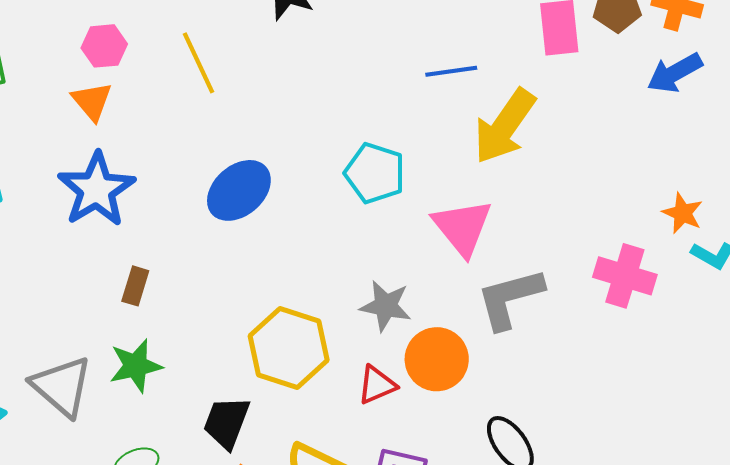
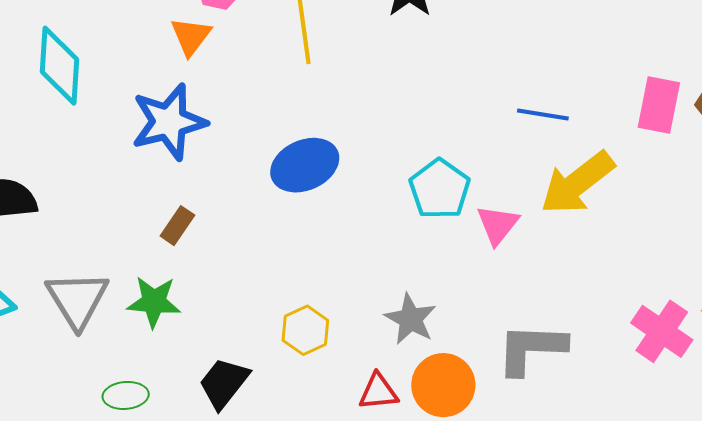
pink triangle: (462, 227) -> (498, 225), moved, size x0.7
pink cross: (625, 276) -> (662, 331), moved
yellow hexagon: (289, 348) -> (305, 330), size x0.6

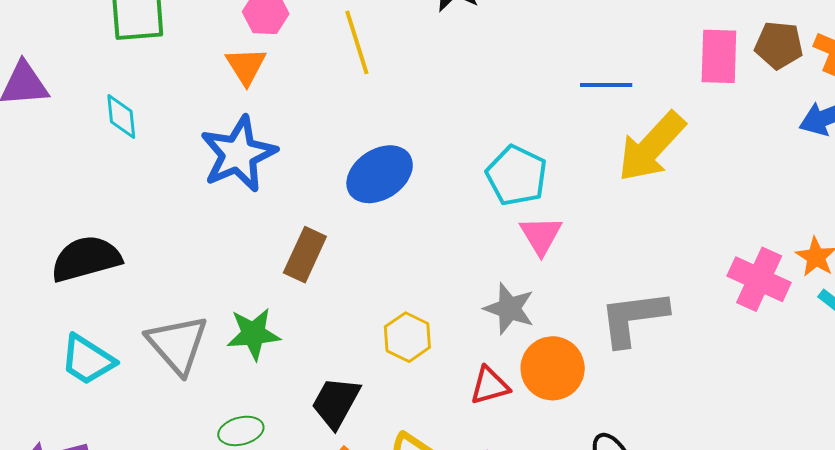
cyan diamond: (59, 66) -> (121, 117), size x0.6
pink triangle: (498, 225) -> (541, 235), moved
brown rectangle: (177, 226) -> (305, 255), moved, size x1.4

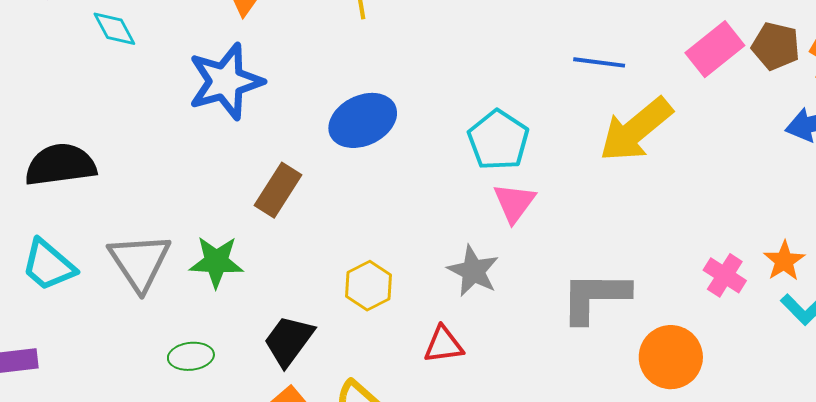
pink rectangle: (719, 56) -> (715, 49), turned 42
cyan diamond: (121, 117) -> (114, 29), turned -30
pink cross: (759, 279) -> (725, 275), size x0.7
orange circle: (553, 368) -> (671, 357), moved

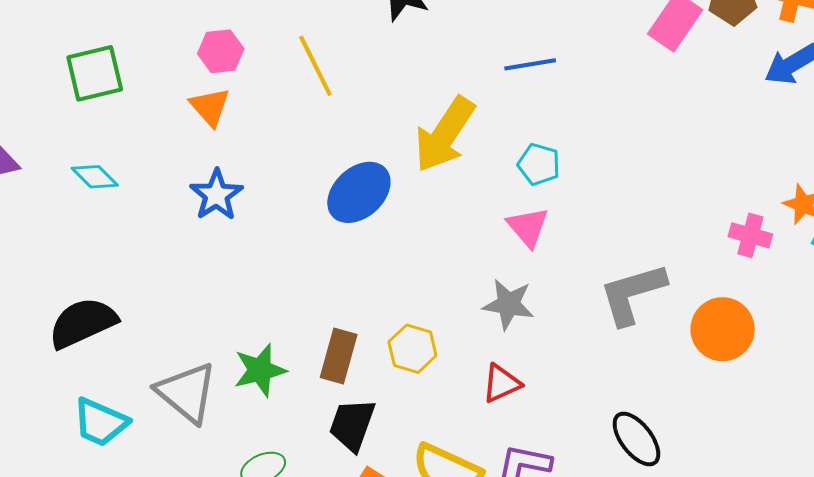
blue line: (599, 62) -> (530, 64), moved
blue star: (226, 81) -> (216, 195), size x0.7
yellow arrow: (636, 130) -> (445, 134), moved
cyan pentagon: (498, 140) -> (539, 164), moved, size x0.7
brown rectangle: (278, 190) -> (339, 356), moved

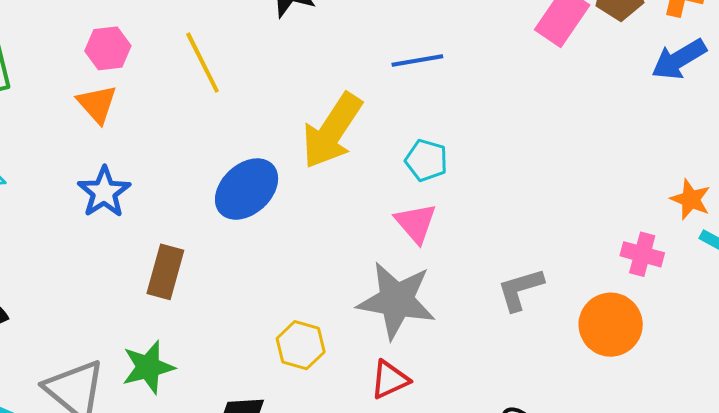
pink cross: (750, 235) -> (642, 254), moved
gray L-shape: (632, 294) -> (520, 289), size x0.7
gray star: (508, 304) -> (396, 300), size x1.5
brown rectangle: (339, 356) -> (165, 272), moved

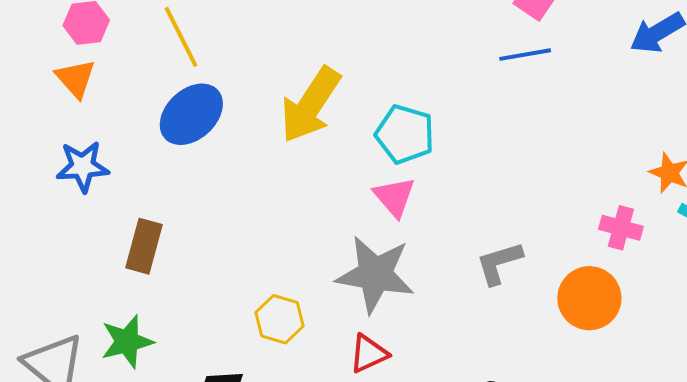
blue line: (417, 60) -> (525, 55), moved
cyan pentagon: (426, 160) -> (405, 134), size x1.4
blue ellipse: (247, 189) -> (191, 114), moved
blue star: (104, 192) -> (83, 167), turned 30

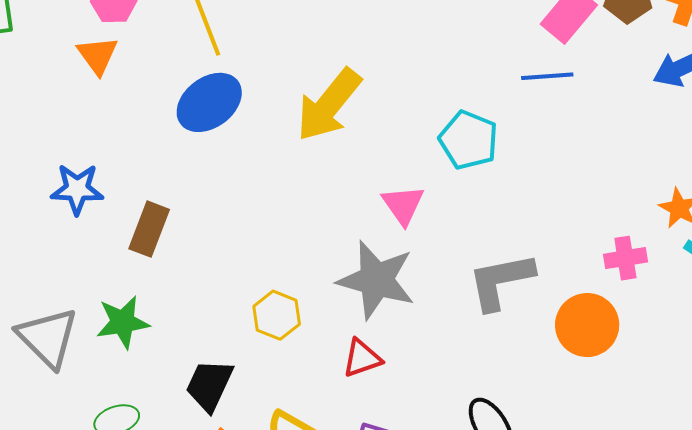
cyan pentagon: (405, 134) -> (469, 140), moved
blue star: (83, 167) -> (77, 189), moved
pink cross: (621, 228) -> (625, 258), turned -30
gray L-shape: (499, 263) -> (501, 281), size x1.4

